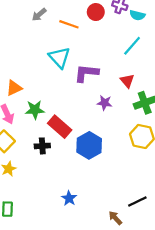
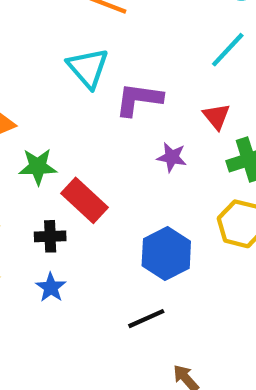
blue hexagon: (89, 145) -> (166, 254), moved
blue star: (69, 198) -> (51, 287), moved
black line: (137, 202) -> (146, 319), moved

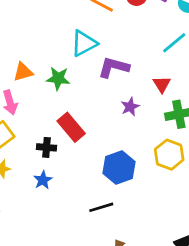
cyan triangle: (88, 68) -> (84, 43), turned 36
purple star: (172, 157) -> (130, 107), turned 30
green star: (38, 167) -> (58, 78), moved

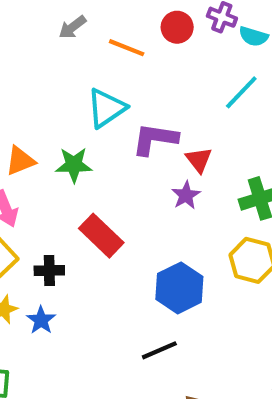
red triangle: (162, 84) -> (199, 160), moved
black cross: (46, 147) -> (49, 271), moved
blue star: (43, 180) -> (41, 320), moved

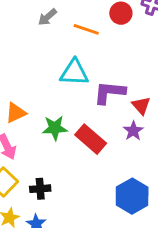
cyan triangle: (106, 108) -> (74, 73), turned 40
green star: (74, 165) -> (55, 128), moved
red rectangle: (101, 236) -> (91, 139), moved

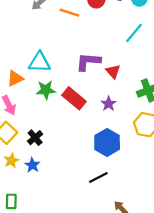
cyan triangle: (74, 73) -> (39, 62), moved
purple star: (133, 131) -> (109, 104), moved
black cross: (40, 189) -> (35, 138), turned -35

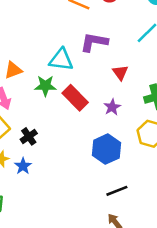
cyan triangle: (39, 62) -> (61, 60), moved
purple L-shape: (88, 62) -> (94, 42), moved
black line: (98, 177) -> (117, 191), moved

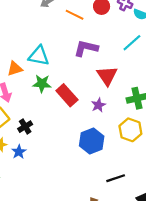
cyan triangle: (61, 60) -> (39, 56), moved
red triangle: (120, 73) -> (107, 76), size x1.5
black line: (117, 191) -> (116, 178), moved

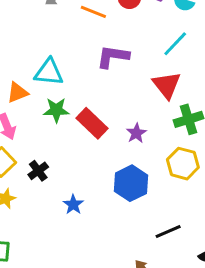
red triangle: (107, 76) -> (167, 85), moved
blue star: (19, 152) -> (73, 205), moved

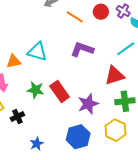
red triangle: (167, 85) -> (115, 75), turned 40
green star: (56, 110) -> (36, 90), moved
purple star: (136, 133) -> (88, 104), size x1.5

